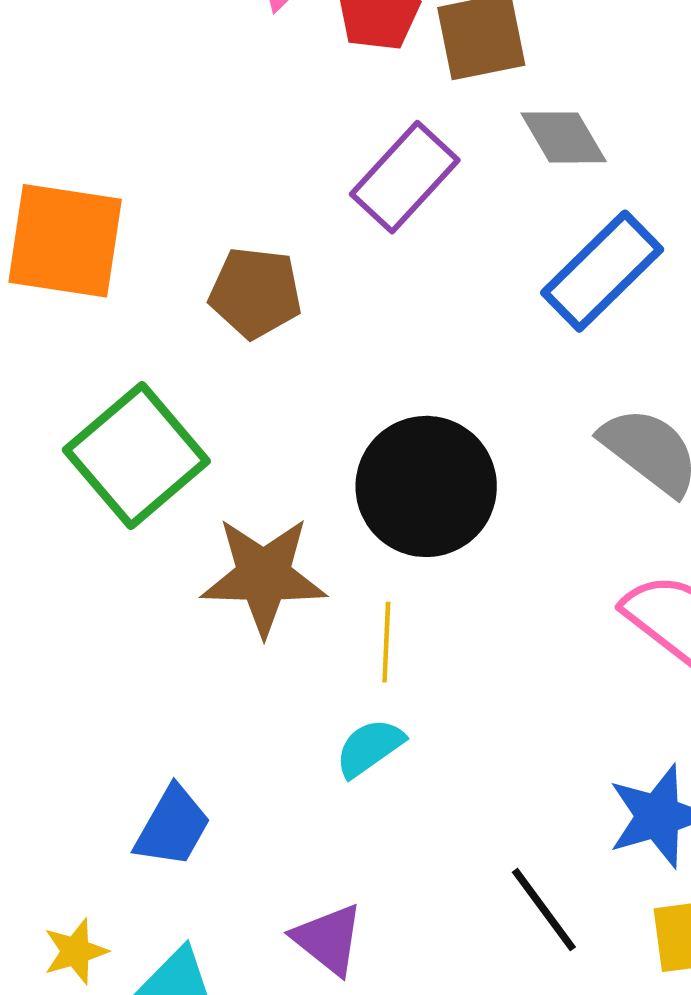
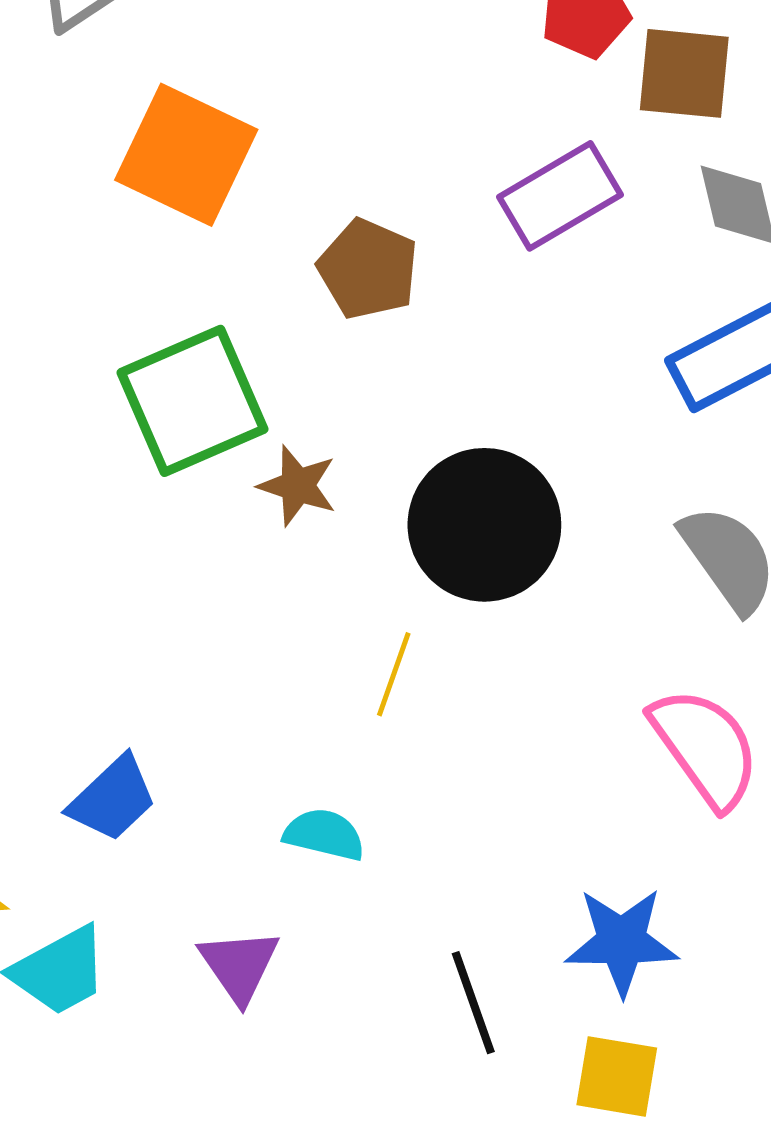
brown star: (264, 576) -> (298, 486), moved, size x0.6
cyan semicircle: (370, 748) -> (324, 835), moved, turned 32

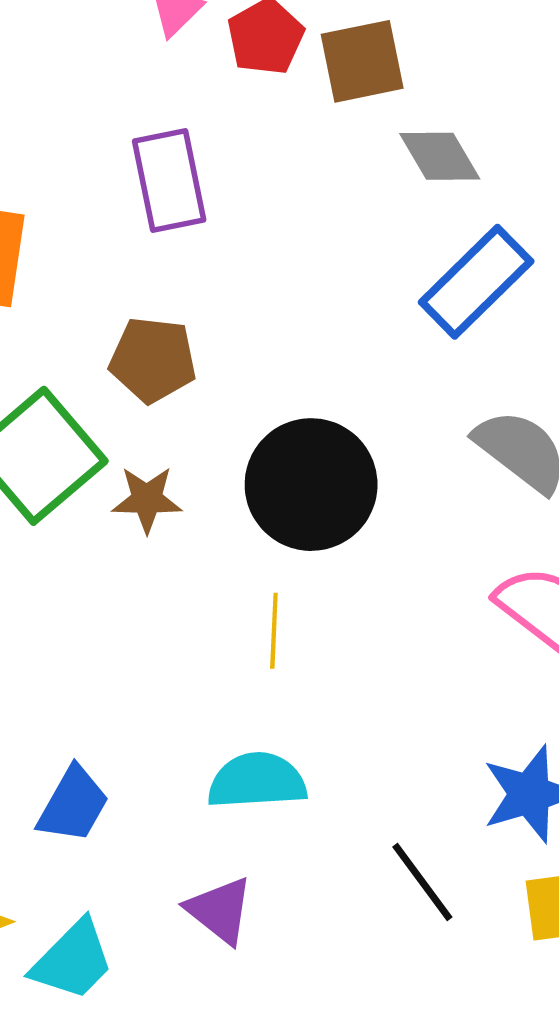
purple rectangle: (560, 196) -> (169, 180), moved, turned -54
brown pentagon: (368, 269) -> (153, 360), moved
cyan semicircle: (324, 835) -> (257, 781), size x1.4

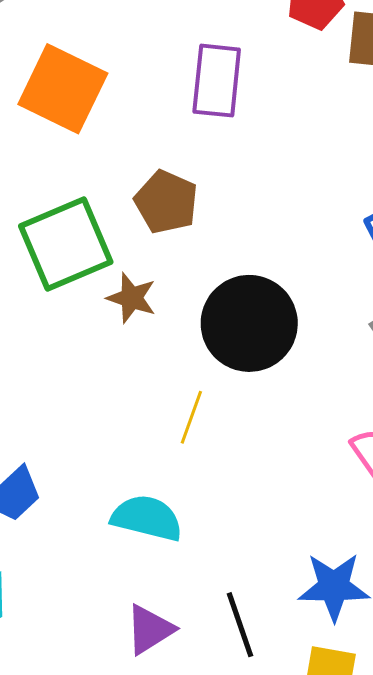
purple triangle: (220, 910) -> (150, 629), moved, turned 32

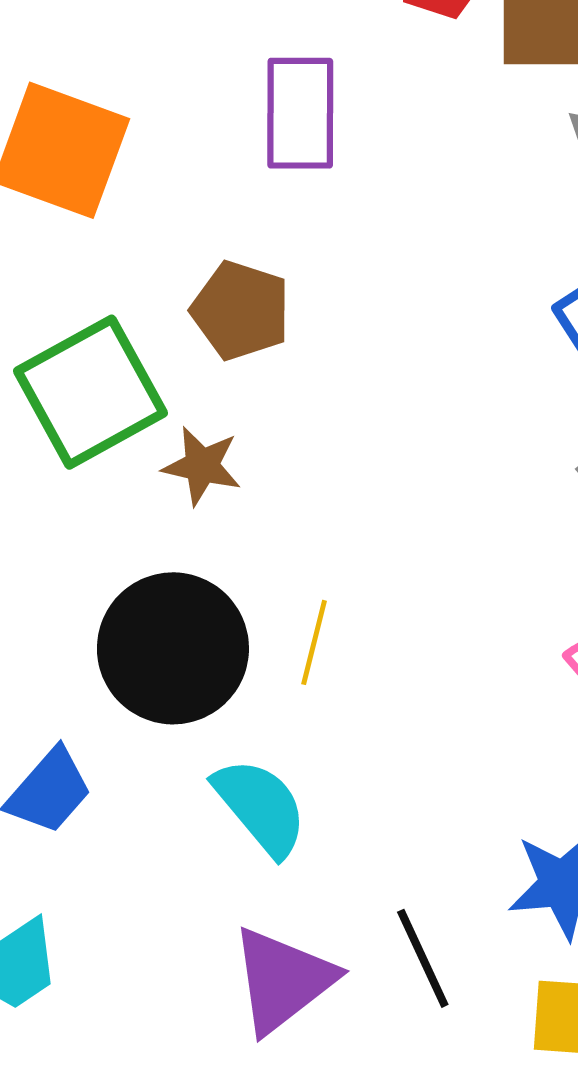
black circle: (249, 323) -> (173, 648), moved
cyan semicircle: (147, 518) -> (261, 807), turned 42
purple triangle: (150, 629) -> (283, 980), size x1.4

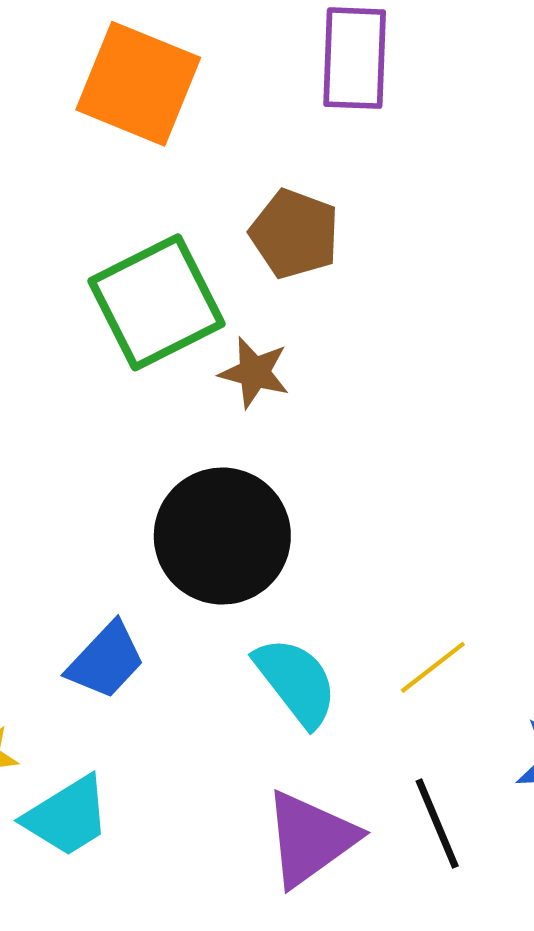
yellow line: (314, 642) -> (433, 667), moved, turned 36

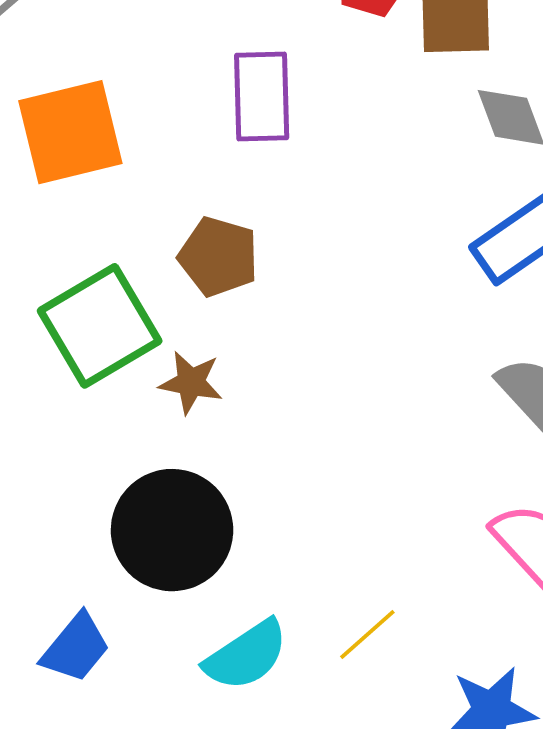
orange square: (138, 84) -> (70, 132), turned -32
cyan semicircle: (296, 682) -> (246, 655), turned 98

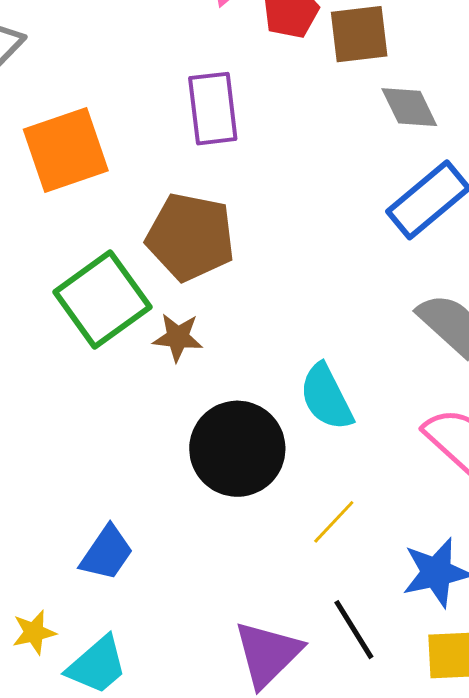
brown pentagon: (218, 257) -> (190, 237), size x1.4
black circle: (172, 530) -> (237, 449), moved
cyan semicircle: (246, 655) -> (326, 397), moved, turned 102

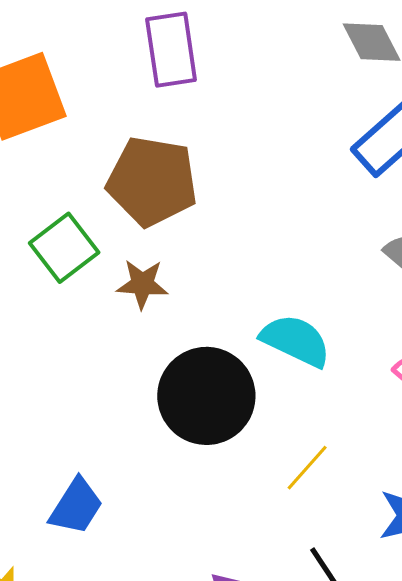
green square: (102, 299) -> (64, 248), size x0.7
cyan semicircle: (326, 397) -> (296, 341), turned 144

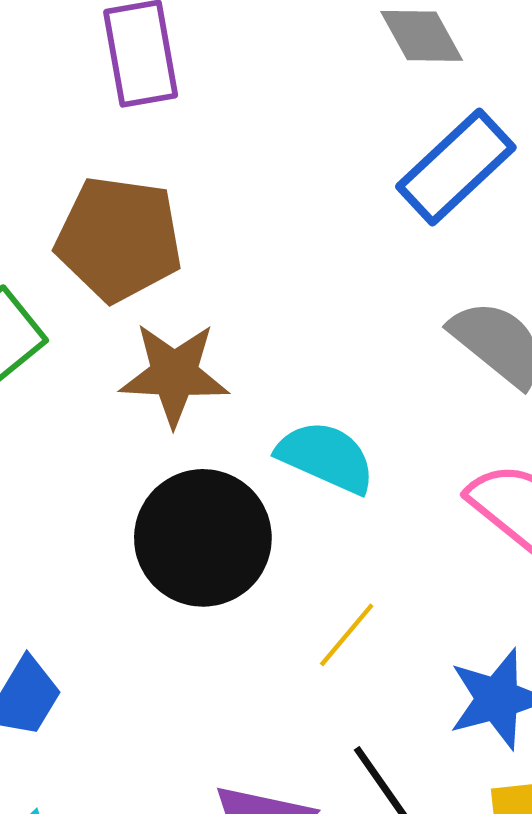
brown star: (142, 284) -> (174, 374), moved, size x1.5

